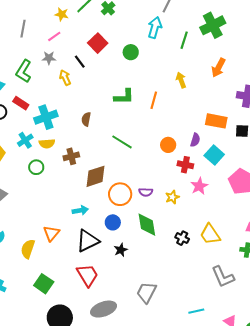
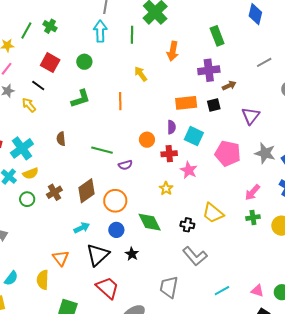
green L-shape: (124, 97) -> (81, 99), moved
brown cross: (71, 156) -> (54, 192), moved
purple semicircle: (146, 192) -> (125, 165), moved
gray L-shape: (223, 277) -> (195, 256), moved

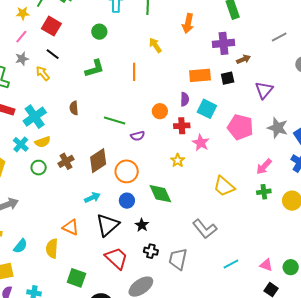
red square: (50, 63) -> (51, 26), moved
black cross: (187, 225) -> (151, 251), moved
orange triangle: (61, 258) -> (71, 227), turned -30

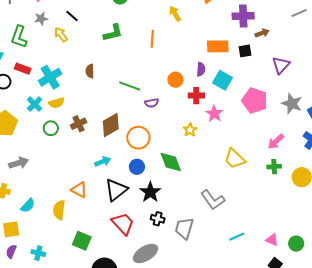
black star: (142, 225) -> (150, 192), size x1.5

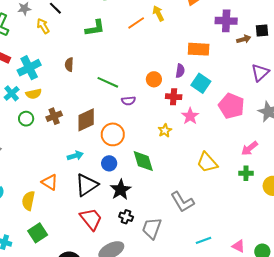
orange line: (152, 39) -> (136, 23), moved, turned 48
black square: (245, 51) -> (262, 31), moved
green square: (82, 241) -> (38, 233), moved, turned 30

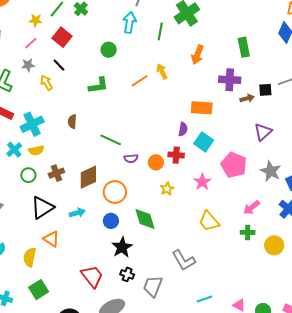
orange circle: (154, 79) -> (156, 162), moved
pink star: (190, 116) -> (202, 182), moved
black triangle: (87, 185) -> (42, 208), moved

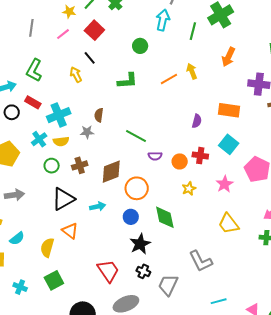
gray star: (28, 65) -> (87, 132), moved
purple semicircle: (183, 129) -> (197, 121), moved

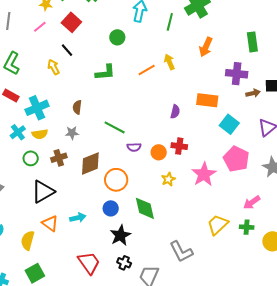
gray star: (87, 132) -> (72, 133), moved
cyan square: (229, 144) -> (229, 124), moved
pink star: (225, 184) -> (204, 174), size x1.4
cyan arrow: (98, 206) -> (78, 218), moved
yellow trapezoid: (229, 224) -> (218, 225), moved, turned 85

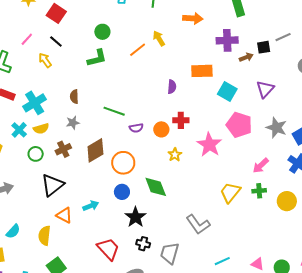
pink line: (40, 27) -> (27, 39), moved
green circle: (117, 37) -> (102, 32), moved
orange arrow: (206, 47) -> (193, 18), turned -102

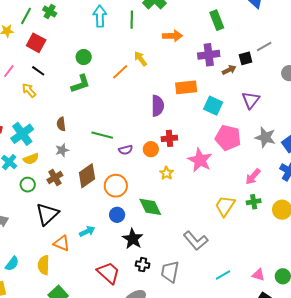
purple semicircle: (172, 87) -> (158, 106), size x1.5

